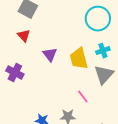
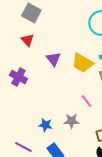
yellow trapezoid: (79, 59) -> (82, 63), turned -45

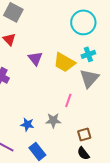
pink line: (86, 101) -> (68, 100), turned 56

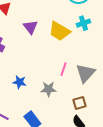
gray triangle: (89, 78) -> (85, 73), moved
blue star: (27, 124) -> (19, 82), moved

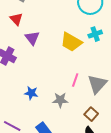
purple triangle: (30, 27) -> (32, 38), moved
brown square: (79, 103) -> (91, 114), turned -32

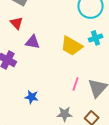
purple triangle: (32, 38) -> (33, 42), turned -42
gray star: (60, 100) -> (65, 114), moved

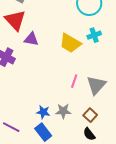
red triangle: (17, 23) -> (15, 20), size x1.6
blue star: (32, 97) -> (43, 112), moved

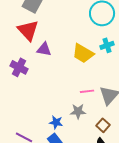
pink line: (74, 81) -> (87, 91), turned 64
gray star: (63, 111) -> (78, 111), moved

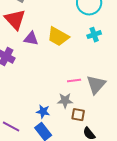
yellow trapezoid: (83, 53) -> (58, 37), moved
brown square: (103, 125) -> (78, 115), moved, turned -32

